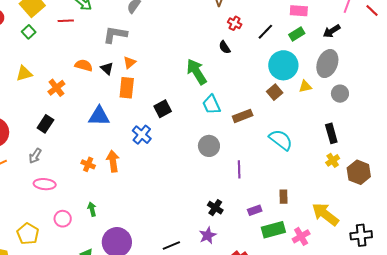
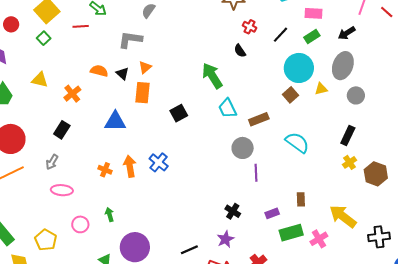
yellow triangle: (24, 73) -> (40, 80), turned 30
black rectangle: (331, 133) -> (348, 135), turned 42
blue cross: (142, 135) -> (159, 162), moved
gray circle: (209, 146) -> (243, 148), moved

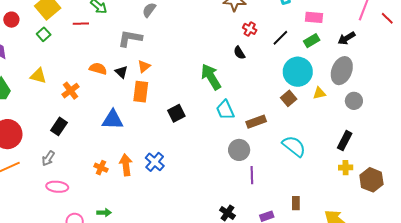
yellow cross: (349, 162) -> (346, 168), turned 32
green arrow: (109, 215) -> (104, 213), turned 104

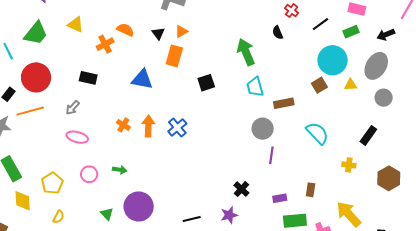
orange semicircle: (98, 69) -> (125, 30), moved
black rectangle: (59, 126) -> (88, 78), turned 60
yellow cross: (346, 168) -> (349, 165), moved

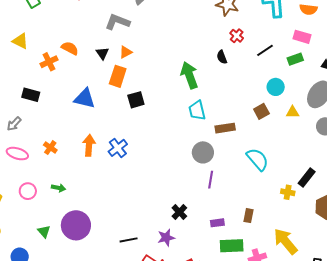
cyan circle: (333, 60) -> (276, 87), size x0.6
black square: (206, 83) -> (136, 100), moved
orange cross: (123, 125) -> (50, 148), moved
black rectangle: (368, 135) -> (307, 177), moved

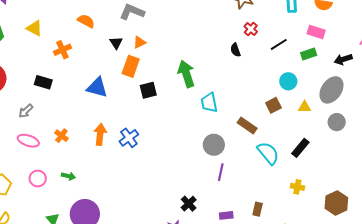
orange semicircle: (70, 48) -> (86, 21), moved
green arrow: (189, 75) -> (186, 74), moved
brown rectangle: (225, 128) -> (247, 126), moved, turned 42
black rectangle: (307, 177) -> (300, 148), moved

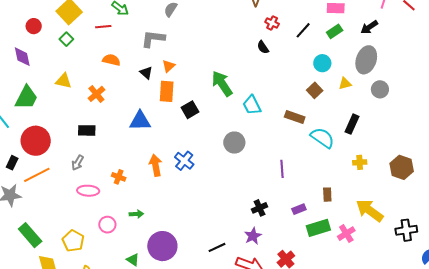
gray circle: (214, 145) -> (234, 143), moved
black cross: (189, 204) -> (259, 208), turned 35

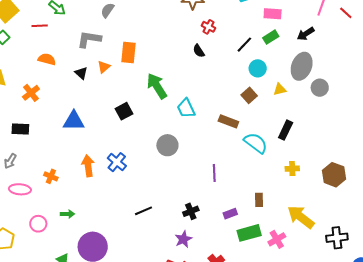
black line: (303, 30) -> (244, 45), moved
gray circle: (380, 89) -> (320, 88), moved
orange rectangle: (167, 91) -> (129, 52), moved
black line: (217, 247) -> (144, 211), moved

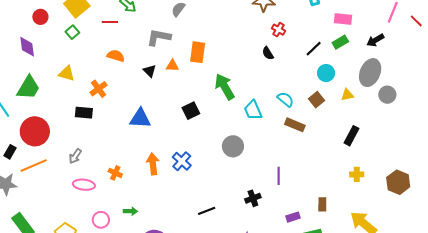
orange triangle: (104, 67) -> (172, 66), turned 40
black rectangle: (20, 129) -> (84, 113), moved
cyan semicircle: (256, 143) -> (285, 99), moved, size x0.7
black cross: (191, 211) -> (253, 198), moved

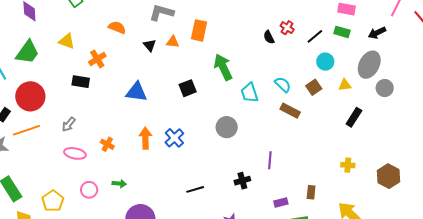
red cross: (279, 30) -> (287, 28), moved
green rectangle: (340, 42) -> (342, 32), turned 42
black rectangle: (352, 136) -> (354, 117), moved

